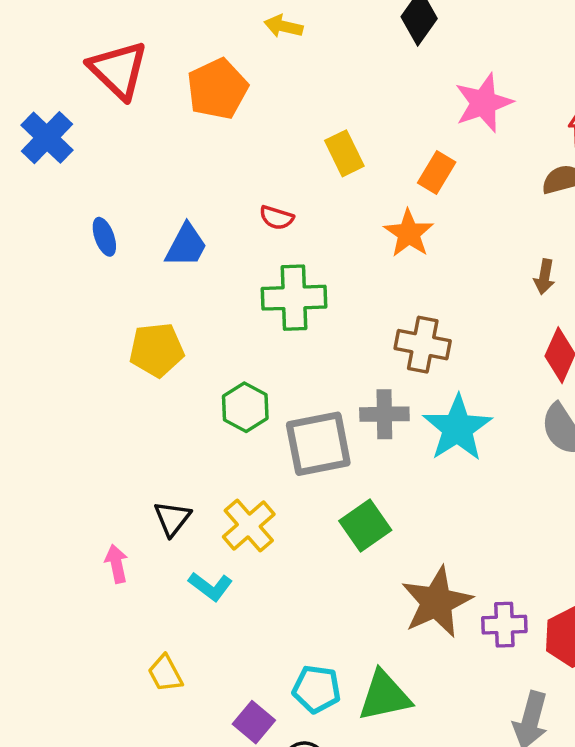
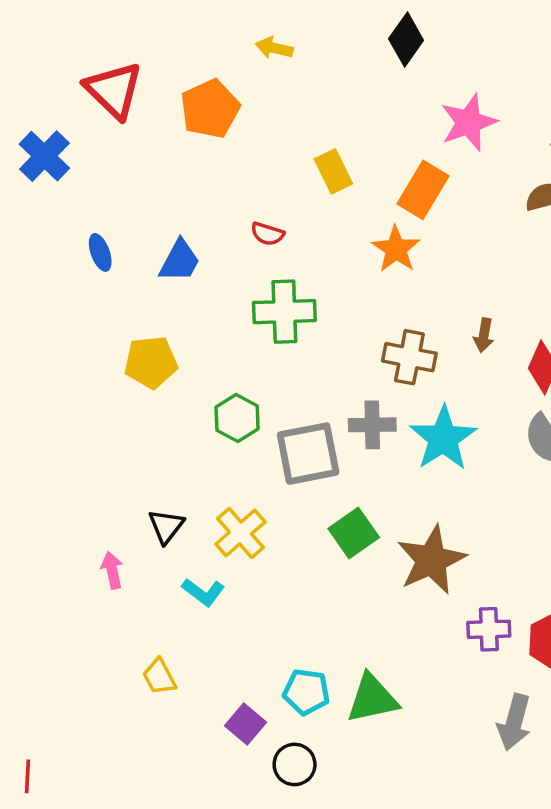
orange rectangle: (437, 172) -> (423, 190), size x1.4
brown arrow: (544, 277) -> (484, 335), moved
brown star: (437, 602) -> (431, 560), moved

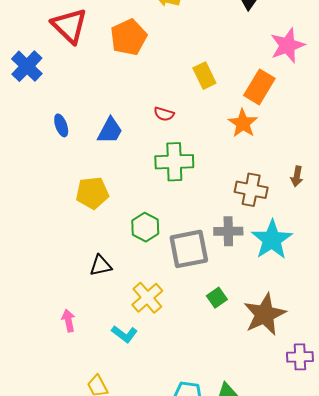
black triangle: (166, 526) -> (101, 266), moved, turned 40
green square: (354, 533) -> (217, 298), size x0.7

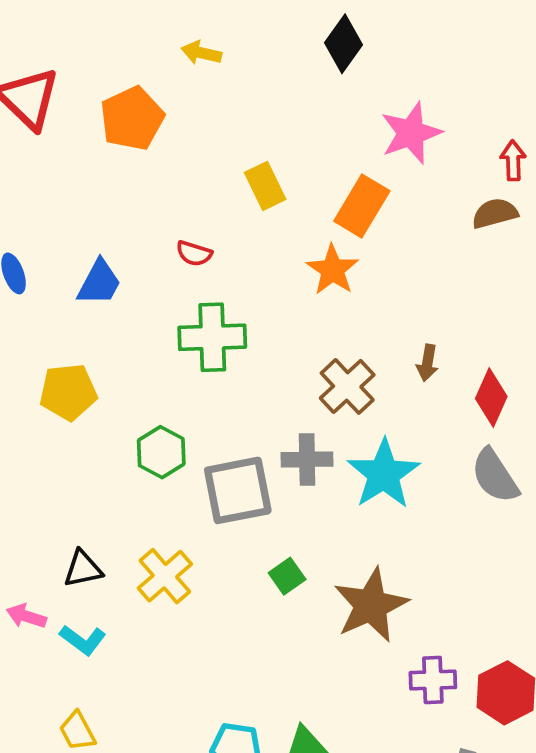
brown cross: (251, 190) -> (347, 386), turned 36
black triangle: (101, 266) -> (83, 569), moved
pink arrow: (68, 321) -> (26, 616), turned -60
cyan L-shape: (124, 334) -> (83, 640), moved

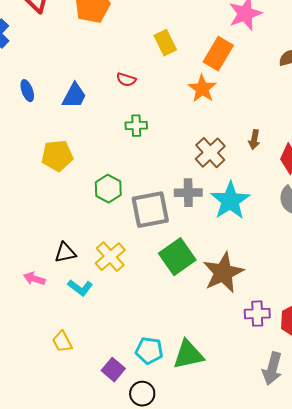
green cross: (212, 337) -> (136, 126), size x0.6
green square: (287, 576) -> (177, 257), size x1.8
cyan L-shape: (83, 640) -> (80, 288), moved

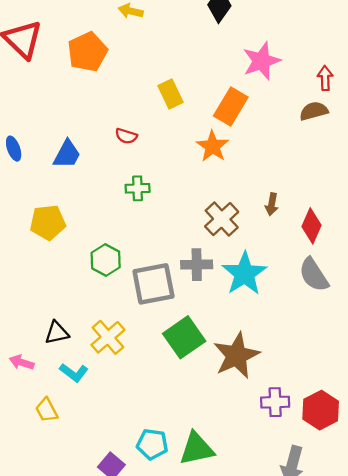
yellow trapezoid: (62, 342) -> (47, 410), moved

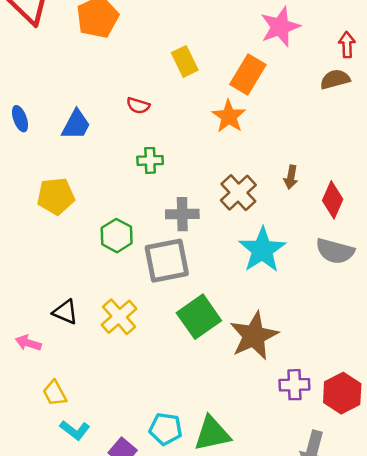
gray cross: (197, 265) -> (182, 214), moved
gray semicircle: (314, 275) -> (335, 251), turned -42
black triangle: (57, 333) -> (65, 312), turned 35
cyan L-shape: (74, 373) -> (75, 430), moved

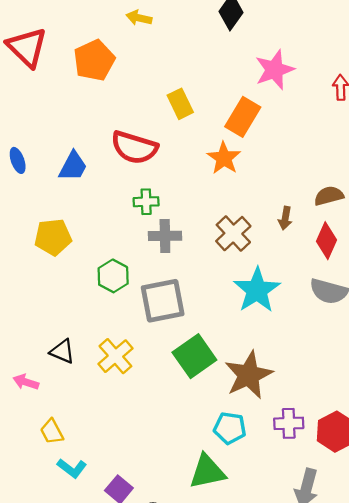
brown semicircle: (335, 79) -> (329, 196), moved
red semicircle: (138, 106) -> (134, 147), size x2.0
gray cross: (182, 214) -> (165, 236), moved
cyan pentagon: (166, 429) -> (230, 428), moved

